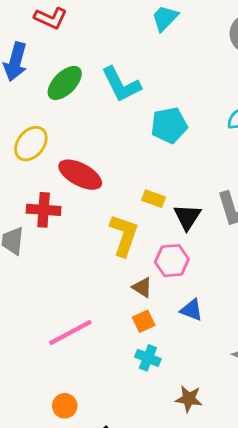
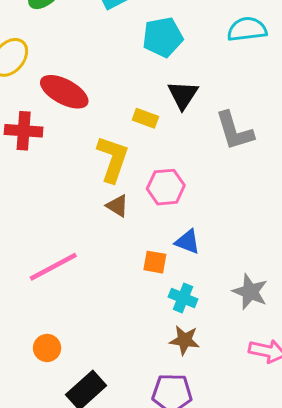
black triangle: (187, 217) -> (183, 95), moved
brown triangle: (142, 287) -> (117, 206), moved
orange square: (144, 321) -> (155, 262), moved, turned 35
cyan cross: (148, 358) -> (183, 298), moved

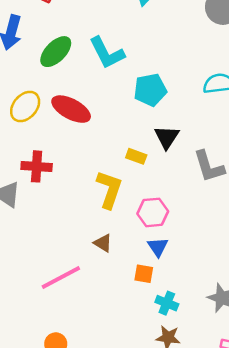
red ellipse: (64, 92) -> (71, 109), moved
brown triangle: (117, 206) -> (103, 243), moved
blue triangle: (188, 242) -> (158, 247), moved, turned 35

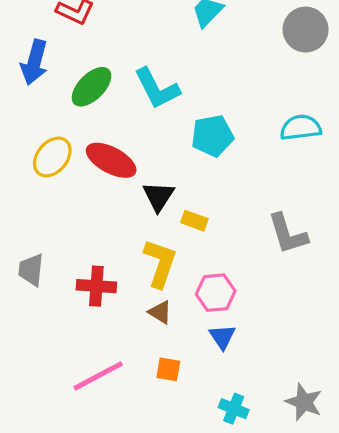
black triangle: (167, 137) -> (159, 196), moved
red cross: (37, 166) -> (96, 286), moved
brown triangle: (103, 243) -> (160, 312), moved
orange square: (144, 274) -> (168, 369), moved

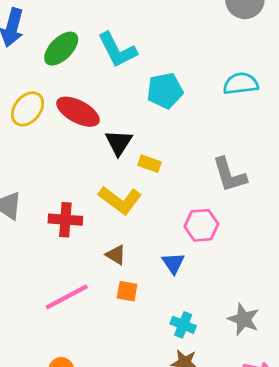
yellow L-shape: (160, 263) -> (120, 200), turned 108
pink hexagon: (216, 293) -> (201, 225), moved
brown triangle: (160, 312) -> (116, 255), moved

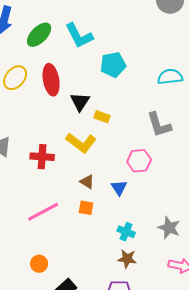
cyan semicircle: (241, 84) -> (170, 77), moved
red ellipse: (78, 112) -> (51, 80), turned 52
brown triangle: (116, 255) -> (87, 182), moved

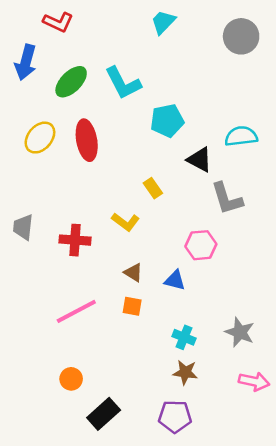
black triangle: (80, 102) -> (200, 160), moved, turned -35
yellow rectangle: (102, 117) -> (153, 188), turned 35
yellow L-shape: (81, 143) -> (126, 222), size x0.7
blue triangle: (119, 188) -> (175, 280), turned -42

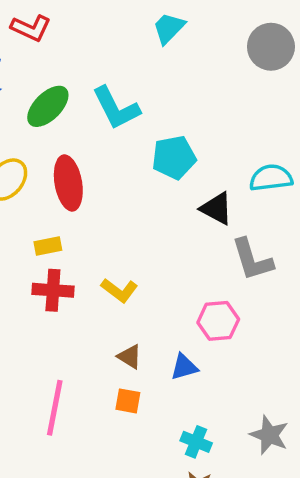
yellow rectangle: (153, 188) -> (48, 246), moved, turned -66
red cross: (75, 240) -> (53, 290), moved
blue triangle: (175, 280) -> (184, 367), turned -30
pink line: (76, 311) -> (55, 408), turned -51

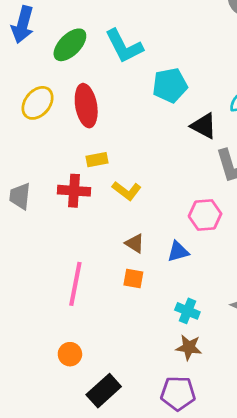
yellow rectangle: (48, 246) -> (97, 160), moved

